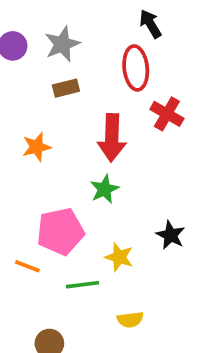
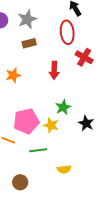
red arrow: (112, 138) -> (54, 70), size x0.7
green star: (104, 189) -> (63, 107), moved
yellow star: (119, 257) -> (51, 125), moved

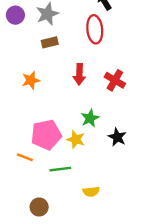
red cross: (84, 57) -> (115, 80), moved

